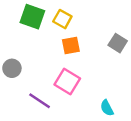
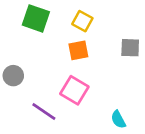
yellow square: (62, 19) -> (82, 21), moved
gray square: (118, 43) -> (130, 48), turned -30

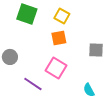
gray square: (130, 48) -> (96, 50), moved

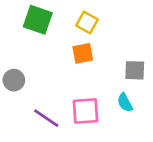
pink square: (56, 68) -> (86, 111), moved, turned -35
cyan semicircle: (89, 90) -> (125, 103), moved

